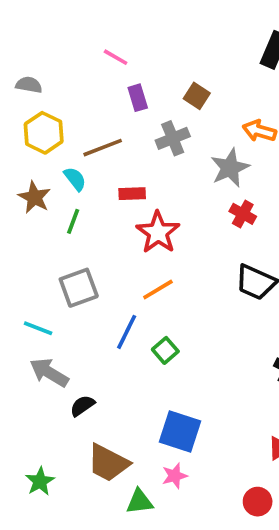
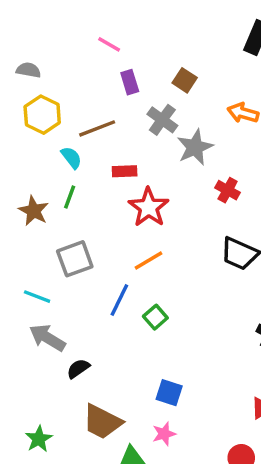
gray cross: (173, 138) -> (162, 120), turned -32
gray star: (230, 168) -> (195, 147), moved
brown star: (34, 197) -> (34, 211), moved
blue square: (180, 432) -> (169, 393), size x0.7

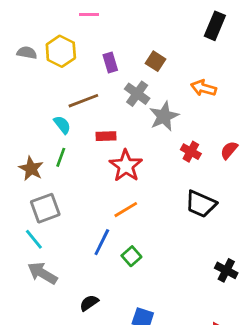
pink line: (109, 44) -> (89, 14), moved, turned -30
yellow hexagon: (42, 115) -> (61, 51), moved
gray square: (75, 259) -> (45, 208), moved
cyan line: (37, 297) -> (34, 239), turned 30
black semicircle: (78, 369) -> (89, 303), moved

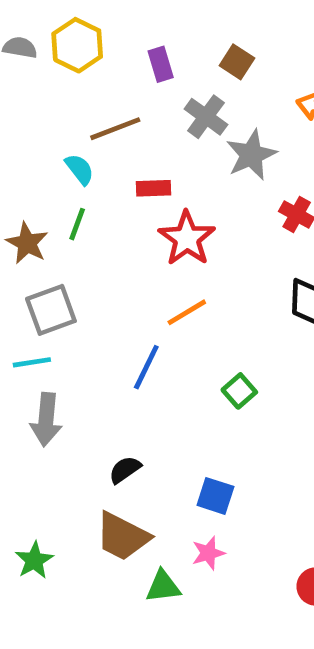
cyan line: (34, 239) -> (32, 362), turned -60
green square: (131, 256) -> (239, 391), moved
gray arrow: (42, 273) -> (46, 420), turned -116

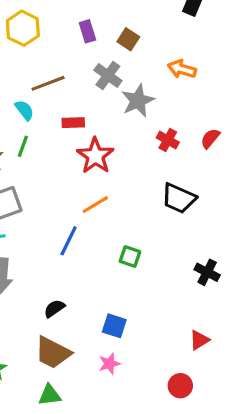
purple rectangle: (161, 64) -> (87, 31), moved
green square: (239, 391) -> (130, 257), turned -30
green triangle: (163, 587) -> (50, 395), moved

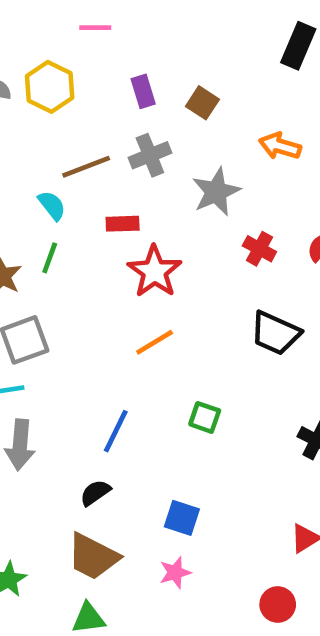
gray cross: (108, 75) -> (150, 155), moved, turned 32
blue line: (69, 241) -> (116, 431), moved

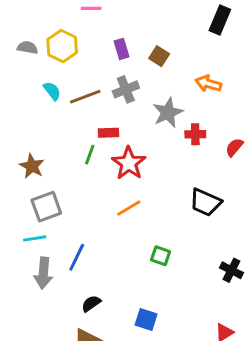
cyan semicircle: (52, 205) -> (52, 91), moved
red cross: (259, 249) -> (195, 134), moved, turned -30
green line: (50, 258) -> (90, 155), moved
blue line: (116, 431) -> (77, 257), moved

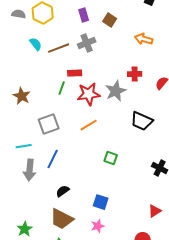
gray star: (168, 113) -> (116, 91), moved
red star: (129, 163) -> (89, 94), turned 30
gray square: (46, 207) -> (49, 124), moved

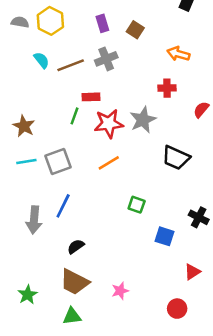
red cross: (135, 74) -> (167, 88), moved
cyan line: (24, 146) -> (26, 162), moved
blue square: (101, 202) -> (164, 236), moved

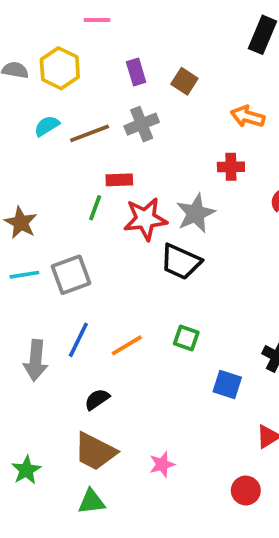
cyan semicircle: (42, 60) -> (47, 126), turned -84
black trapezoid: (176, 158) -> (181, 262), moved
orange line: (109, 163) -> (127, 345), moved

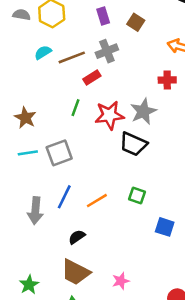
red rectangle: (119, 180) -> (92, 78), moved, turned -30

